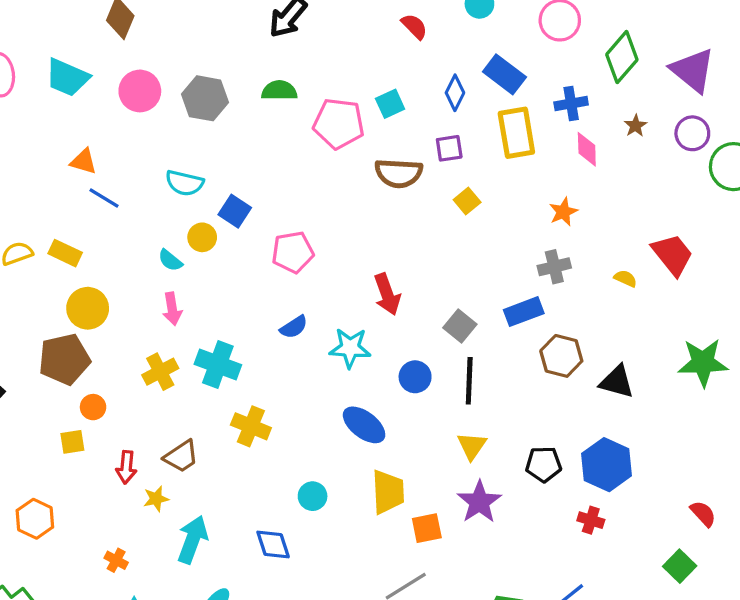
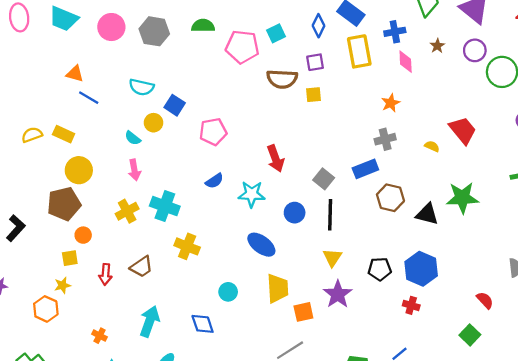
yellow square: (467, 201) -> (313, 95), moved, turned 35
green star: (703, 363) -> (462, 198), moved
yellow star: (156, 499) -> (62, 285), moved

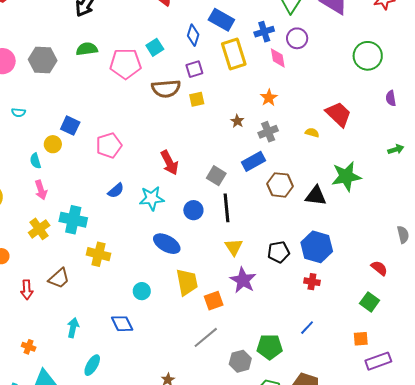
brown star: (437, 46) -> (237, 121), moved
purple circle: (475, 50) -> (297, 38), moved
cyan semicircle: (141, 87) -> (18, 112), moved, size x0.6
cyan semicircle: (133, 138) -> (35, 161), turned 42
cyan arrow: (150, 321) -> (73, 328), size x0.7

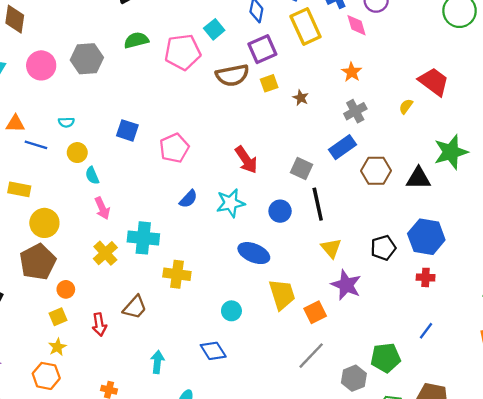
purple square: (194, 69) -> (262, 49), size x1.4
brown star: (237, 121) -> (301, 98), moved
yellow semicircle: (312, 133) -> (406, 106), turned -64
yellow circle: (53, 144) -> (77, 153), moved

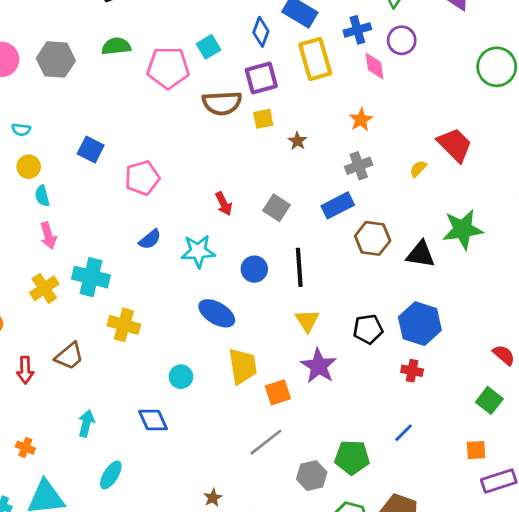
red arrow: (246, 160) -> (224, 204), size x0.7
gray square: (302, 168) -> (276, 208), moved

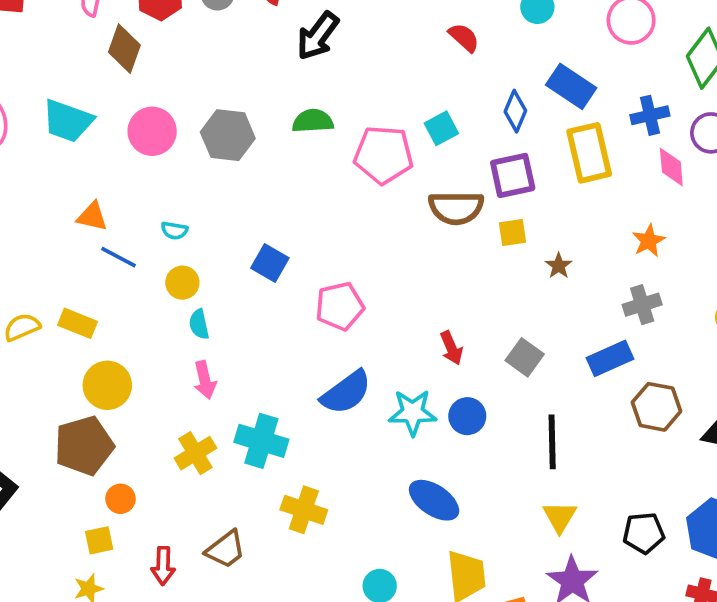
blue semicircle: (150, 239) -> (346, 392), size x1.6
blue circle: (254, 269) -> (467, 416), moved

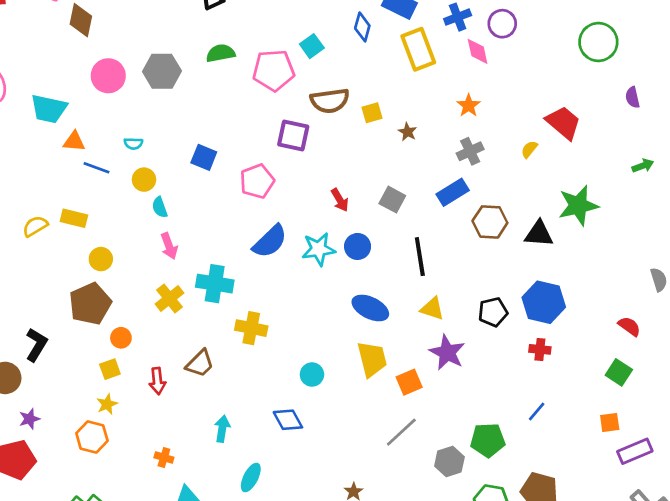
cyan trapezoid: (68, 121) -> (49, 109), moved
purple square: (513, 175) -> (293, 136), moved, turned 32
yellow circle: (107, 385) -> (101, 259), size x0.7
blue ellipse: (434, 500) -> (370, 308), moved
yellow triangle: (560, 517) -> (432, 309), turned -35

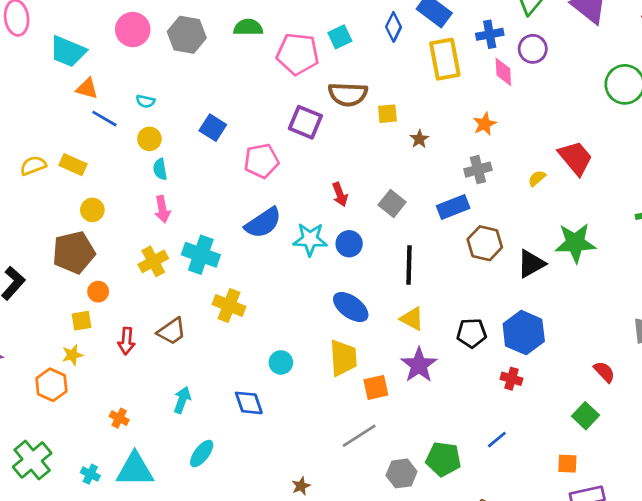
black triangle: (539, 234) -> (531, 264), turned -44

